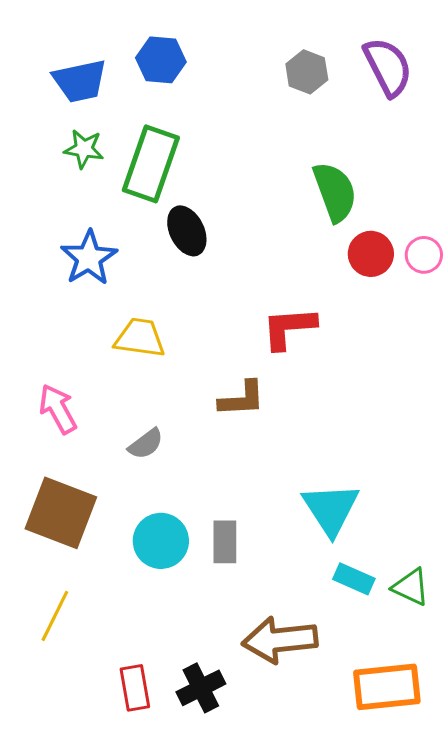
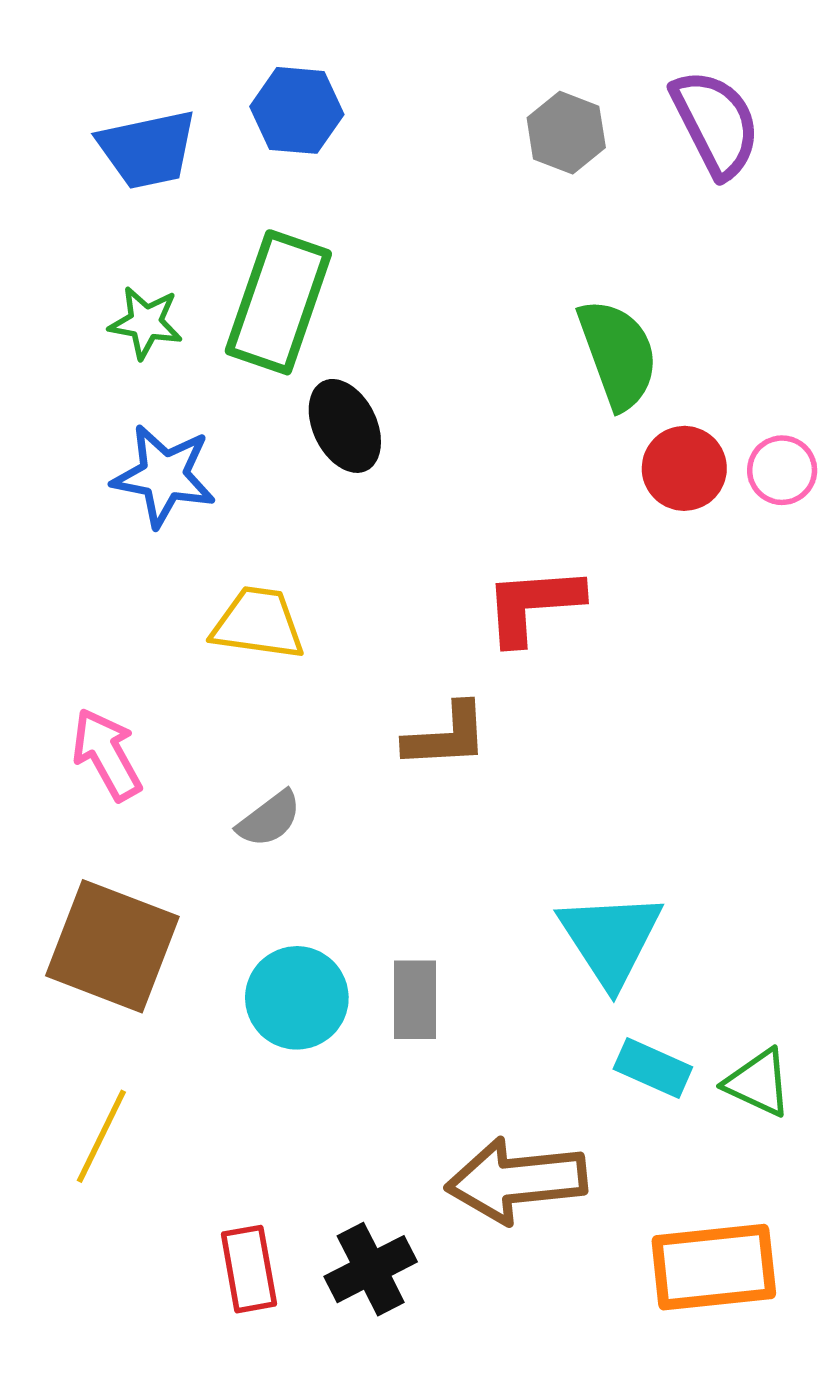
green star: (84, 149) -> (146, 323), moved
blue star: (89, 258) -> (164, 476), turned -30

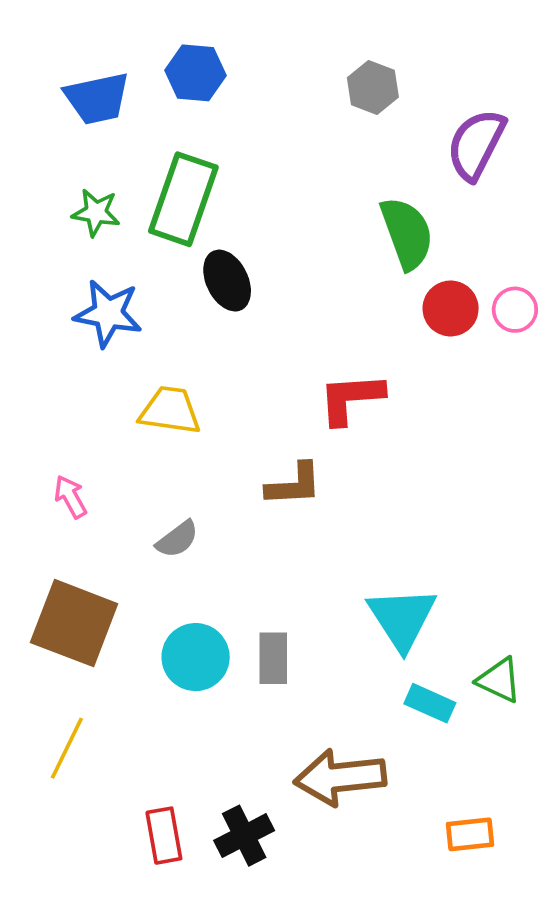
purple semicircle: (716, 123) -> (476, 145), moved, turned -126
pink arrow: (107, 754) -> (70, 497), size x0.7
green triangle: (758, 1083) -> (499, 680), moved
orange rectangle: (714, 1267) -> (470, 834), size x0.6

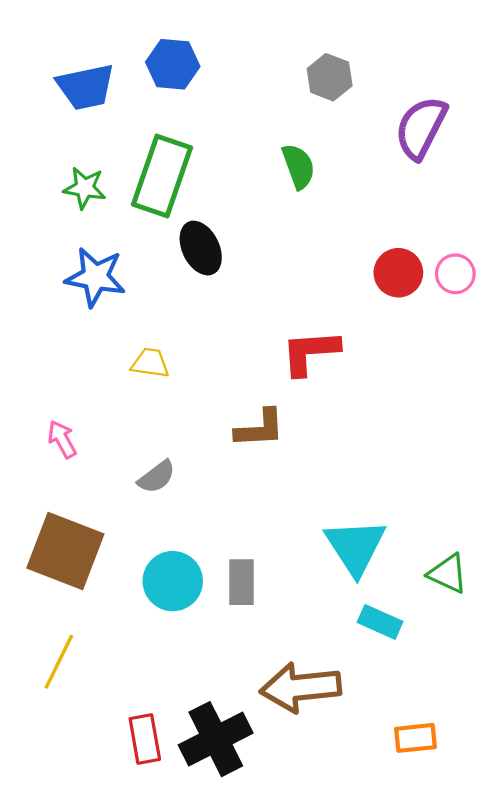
green semicircle: (407, 233) -> (298, 166), moved, size x0.7
yellow trapezoid: (170, 411) -> (150, 363), size x0.7
green triangle: (499, 680) -> (448, 574), moved
black cross: (244, 836) -> (216, 739), size x1.4

